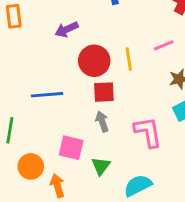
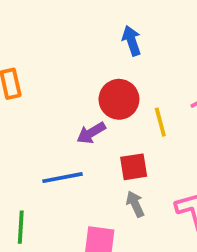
purple arrow: (67, 29) -> (91, 133), moved
red circle: (94, 61) -> (119, 99), moved

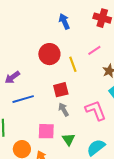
blue arrow: (132, 41) -> (64, 21), moved
purple arrow: (91, 133) -> (12, 77), moved

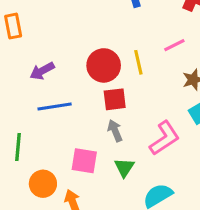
red circle: (49, 54) -> (104, 65), moved
pink L-shape: (96, 110) -> (164, 138), turned 70
green triangle: (69, 139) -> (124, 168), moved

